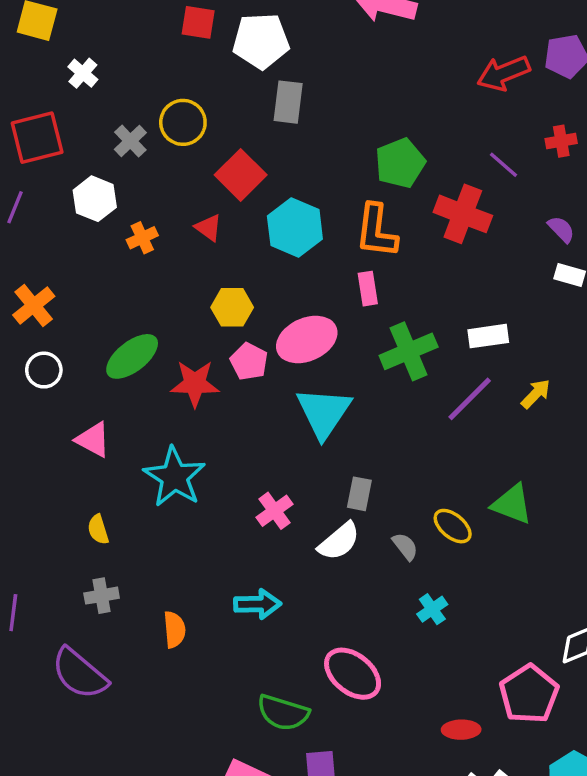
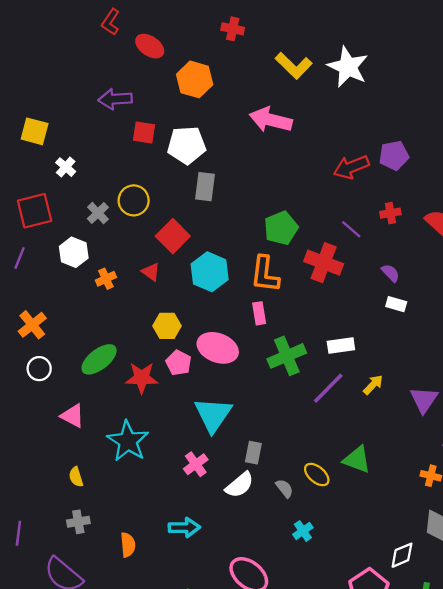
pink ellipse: (307, 339) -> (218, 348), turned 45
cyan triangle: (324, 412) -> (213, 415), moved

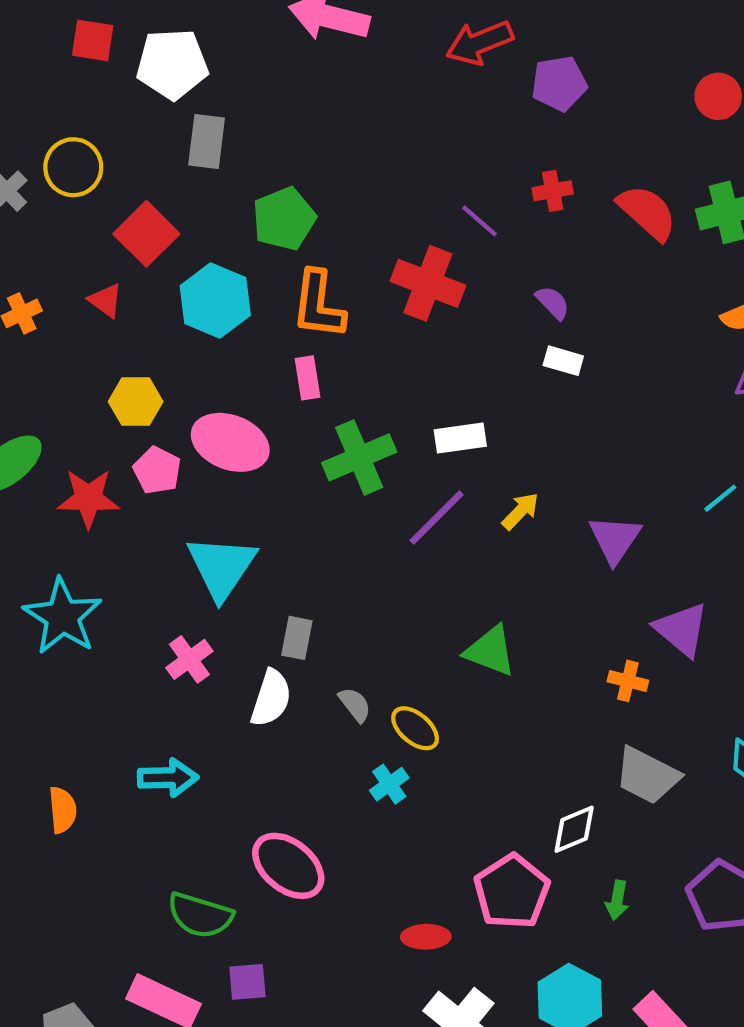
red arrow: (351, 167) -> (480, 43), moved
green pentagon: (281, 228) -> (284, 219), moved
yellow ellipse: (317, 475) -> (415, 728), moved
white semicircle: (240, 485) -> (271, 698), turned -32

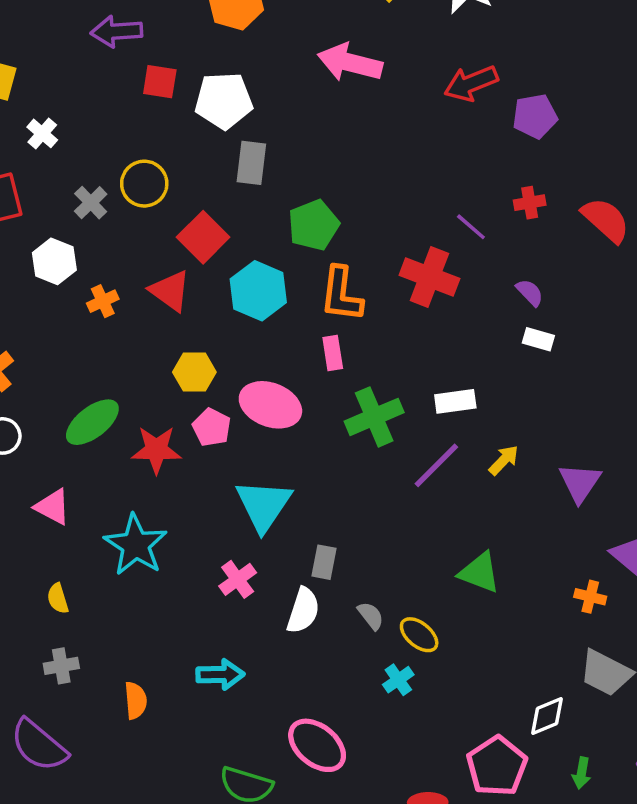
red triangle: (106, 300) -> (170, 291), size x1.5

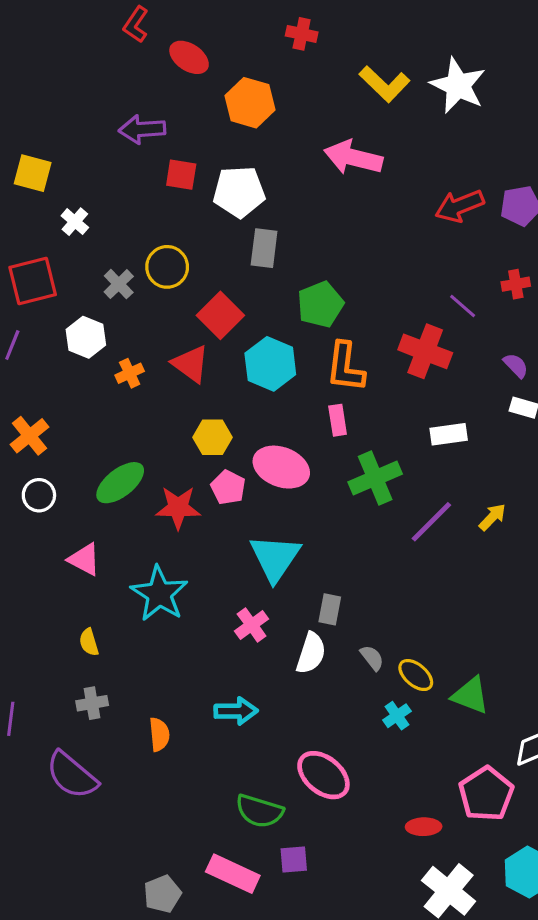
red arrow: (471, 83) -> (460, 206), moved
white rectangle: (455, 401) -> (449, 434), moved
green triangle: (480, 573) -> (470, 695), moved

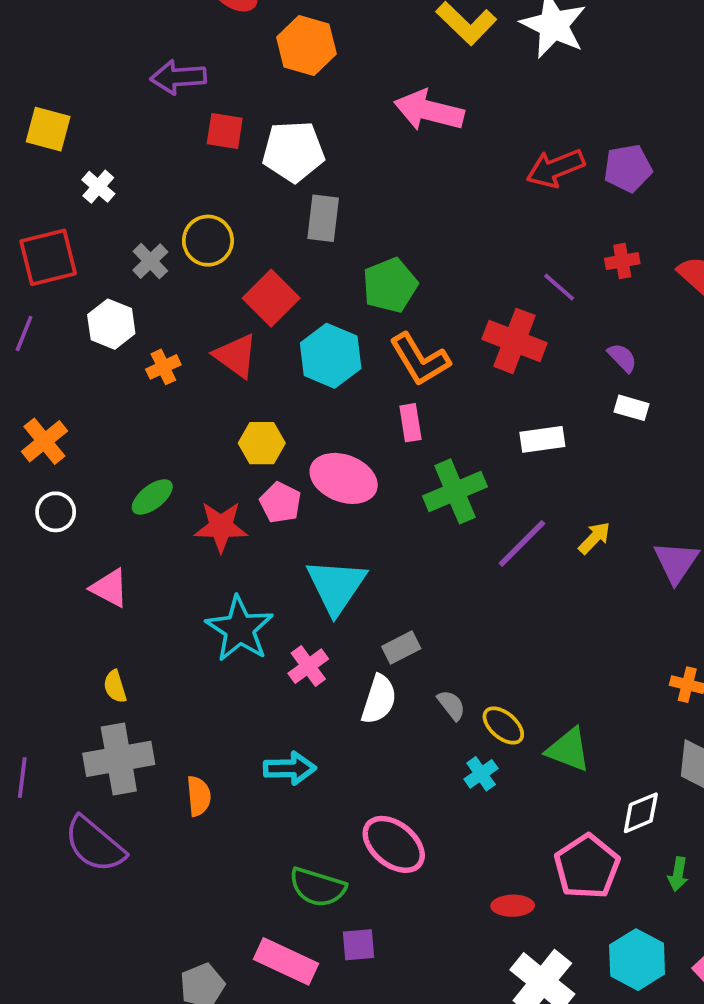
orange L-shape: (345, 367) -> (420, 360), turned -38
green ellipse: (120, 483) -> (152, 497), size x0.7
cyan star: (159, 594) -> (240, 629), moved
gray rectangle: (330, 609) -> (401, 647), turned 52
gray cross: (92, 703) -> (119, 759), size x1.8

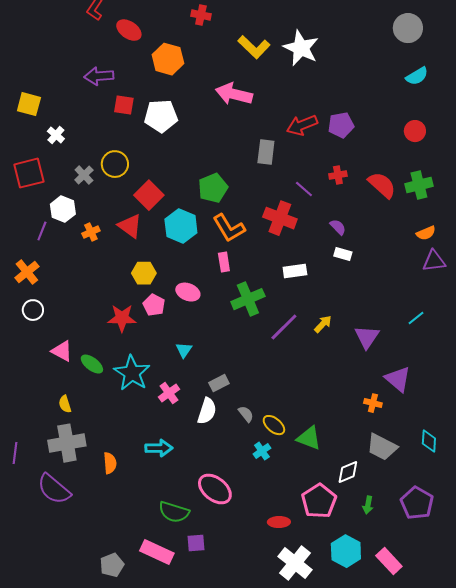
gray rectangle: (323, 218) -> (266, 152), moved
purple line: (24, 333) -> (42, 231), moved
pink ellipse: (344, 478) -> (188, 292), size x0.7
green ellipse: (152, 497) -> (92, 364), moved, turned 75
cyan triangle: (336, 586) -> (184, 350), size x0.5

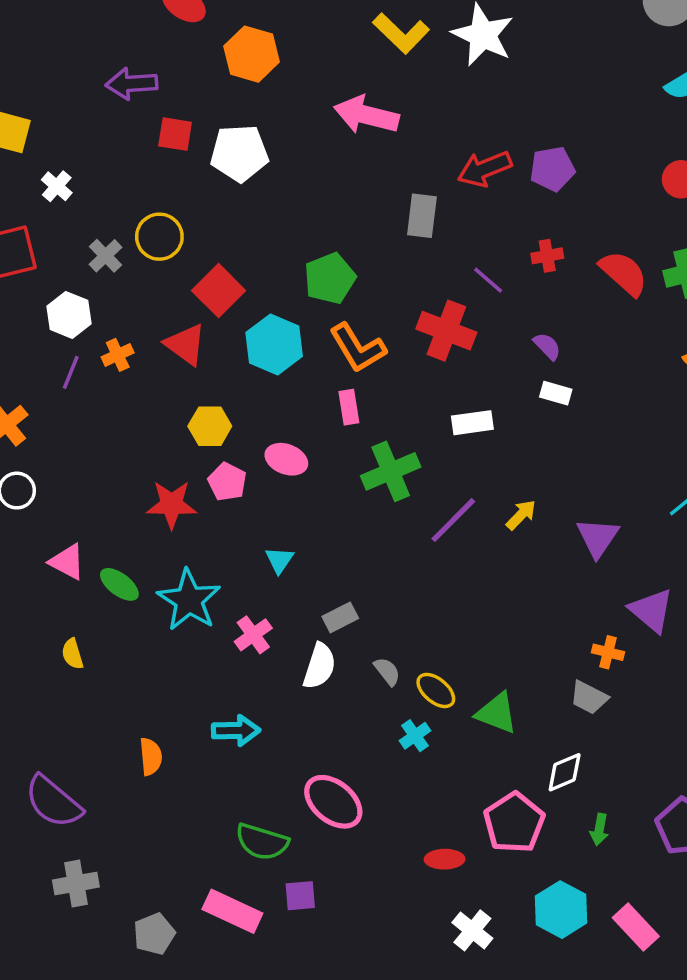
purple line: (42, 231) -> (71, 372), moved
gray cross: (67, 443) -> (76, 883), moved, size x0.7
gray trapezoid: (382, 447) -> (589, 697), moved, size x0.7
white cross: (295, 563) -> (472, 930), size x0.7

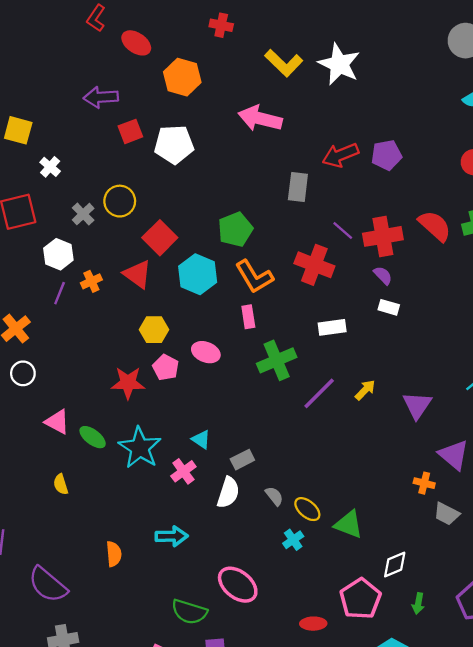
red square: (175, 134) -> (130, 131), turned -30
red cross: (547, 256) -> (383, 236), moved, size x1.8
cyan triangle: (279, 560) -> (201, 439), moved, turned -30
gray trapezoid: (589, 697) -> (447, 514), moved

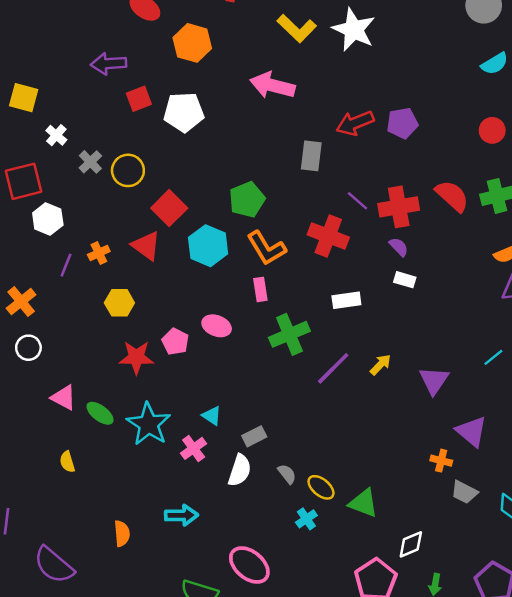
gray cross: (83, 214) -> (90, 162), moved
white hexagon: (58, 254) -> (48, 219), moved
yellow hexagon: (154, 330) -> (119, 303), moved

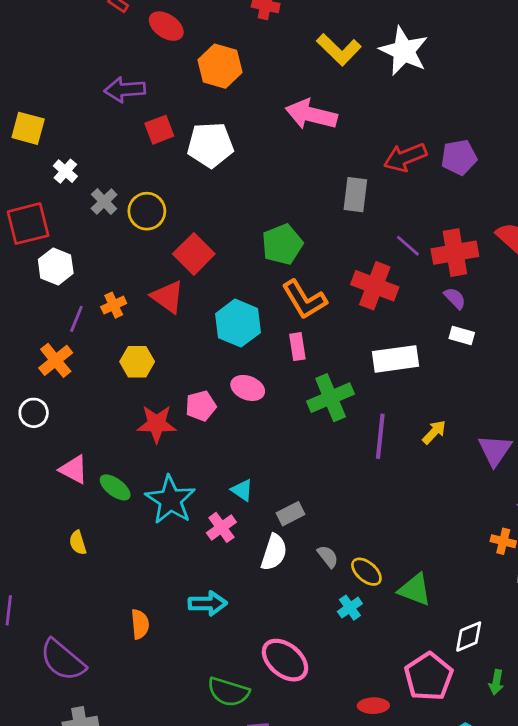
cyan hexagon: (208, 246) -> (238, 323), moved
white rectangle: (346, 300) -> (395, 359), size x1.4
orange cross: (21, 302) -> (56, 360), moved
pink pentagon: (175, 342) -> (201, 406), turned 30
purple line: (333, 368) -> (380, 436), turned -39

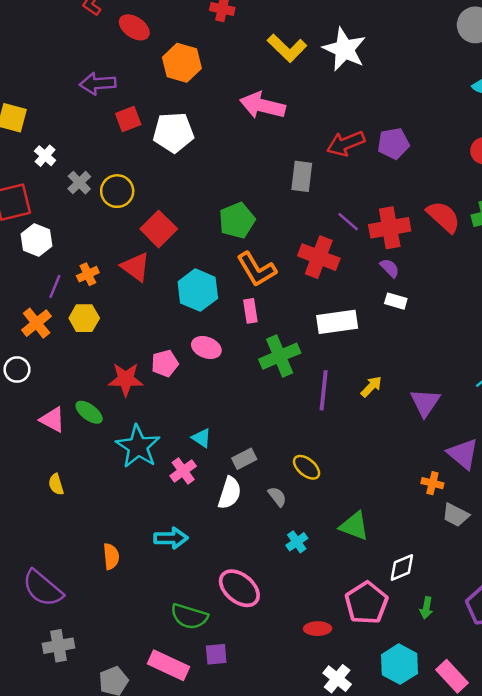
yellow hexagon: (137, 362) -> (84, 318), moved
green ellipse: (115, 487) -> (89, 412), moved
yellow ellipse: (366, 572) -> (307, 467), moved

